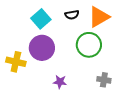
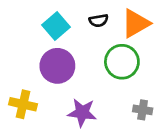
yellow cross: (16, 62) -> (23, 104), moved
purple star: (60, 82) -> (82, 113), size x1.5

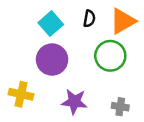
black semicircle: (99, 21) -> (89, 19), turned -70
gray cross: (143, 110) -> (120, 107), moved

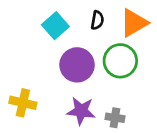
purple circle: (52, 60) -> (77, 65), moved
gray cross: (120, 107) -> (115, 118), moved

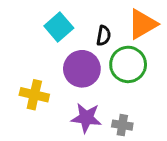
black semicircle: (97, 20) -> (104, 36), moved
yellow cross: (23, 103) -> (34, 95), moved

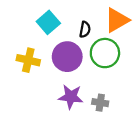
yellow cross: (34, 95) -> (28, 60), moved

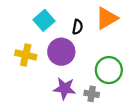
green circle: (105, 53) -> (109, 70), moved

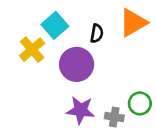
yellow cross: (26, 55) -> (32, 50), moved, turned 36
green circle: (109, 70) -> (140, 103), moved, size x0.7

